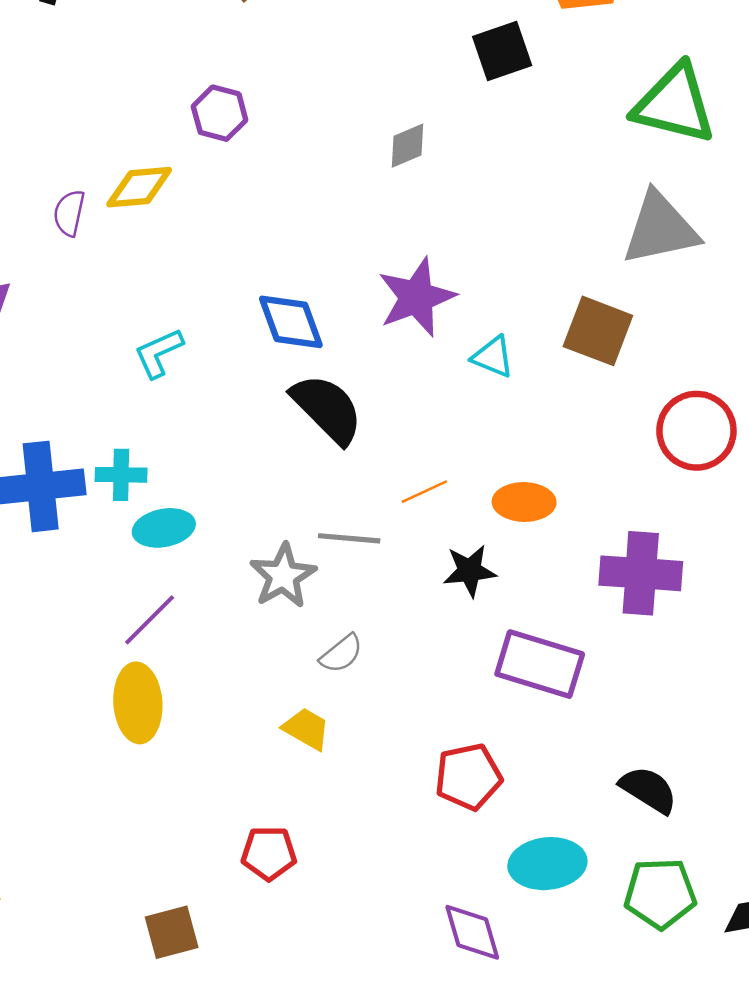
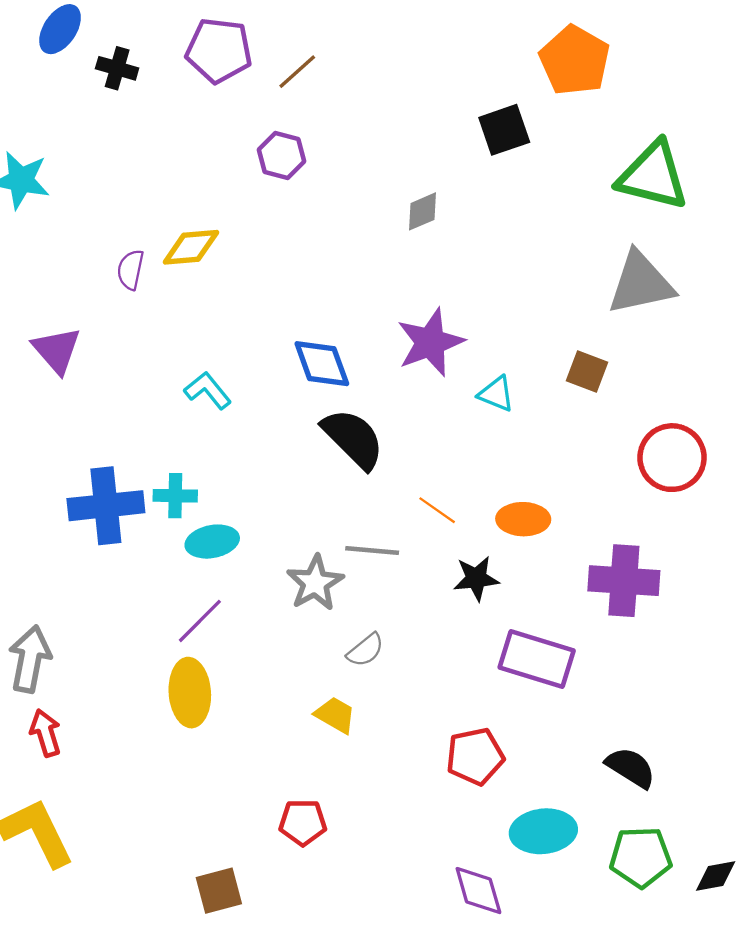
purple hexagon: (220, 113) -> (282, 156), moved
brown square: (598, 331) -> (587, 371), size x0.7
cyan L-shape: (159, 353) -> (208, 390), turned 75
orange line: (424, 492) -> (437, 510), turned 60

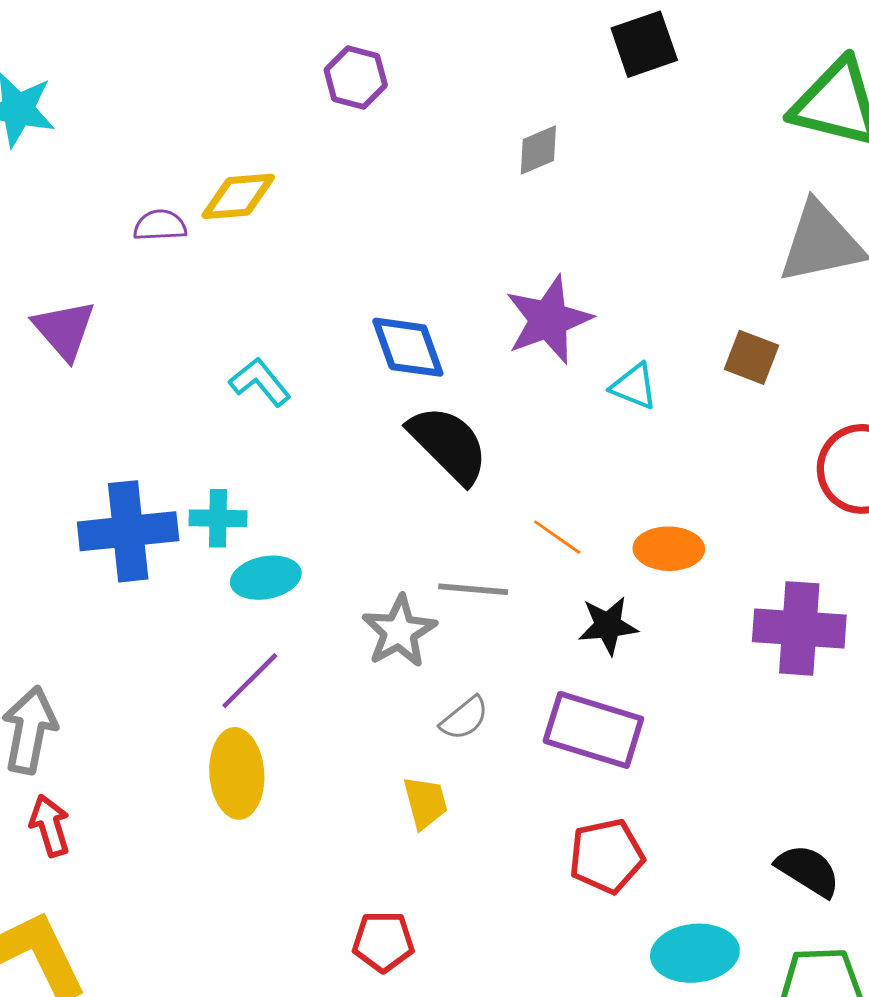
purple semicircle: (131, 270) -> (160, 225), turned 75
purple rectangle: (537, 659) -> (593, 730), moved
yellow trapezoid: (335, 715) -> (425, 802), turned 45

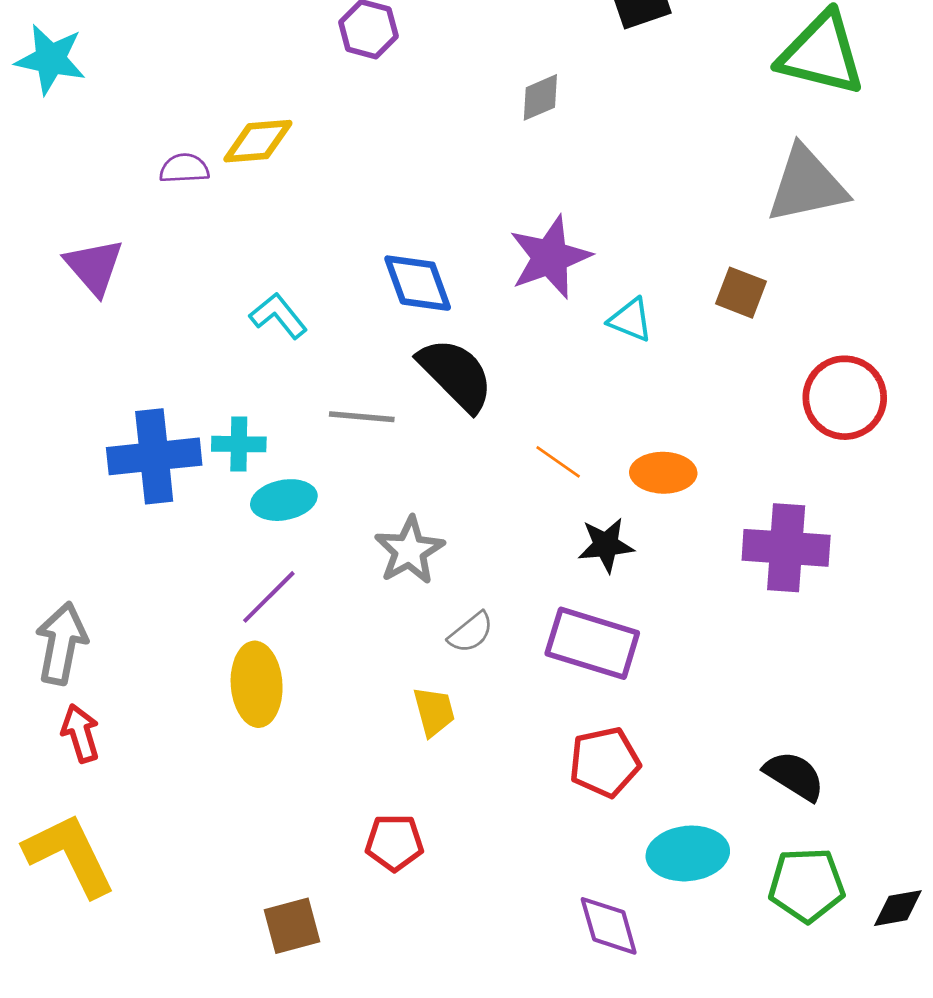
gray line: (473, 589) -> (362, 417), moved

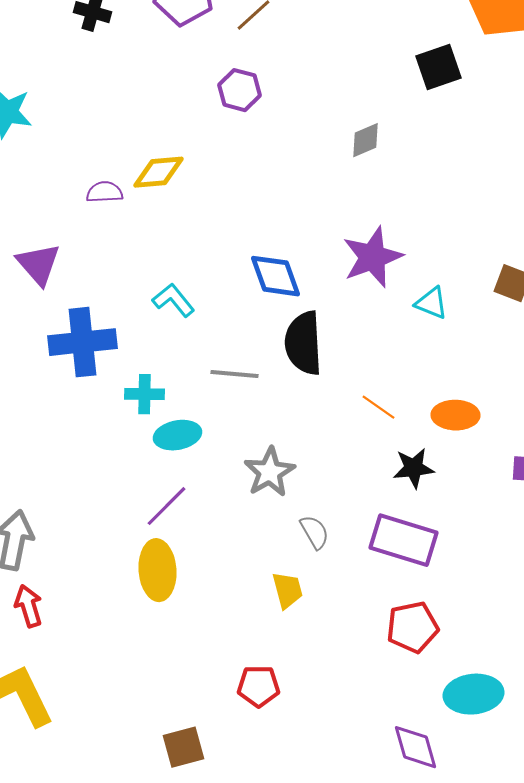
black semicircle: (456, 374) -> (304, 343), turned -138
blue cross: (154, 456) -> (82, 342), moved
gray semicircle: (471, 632) -> (314, 532), turned -81

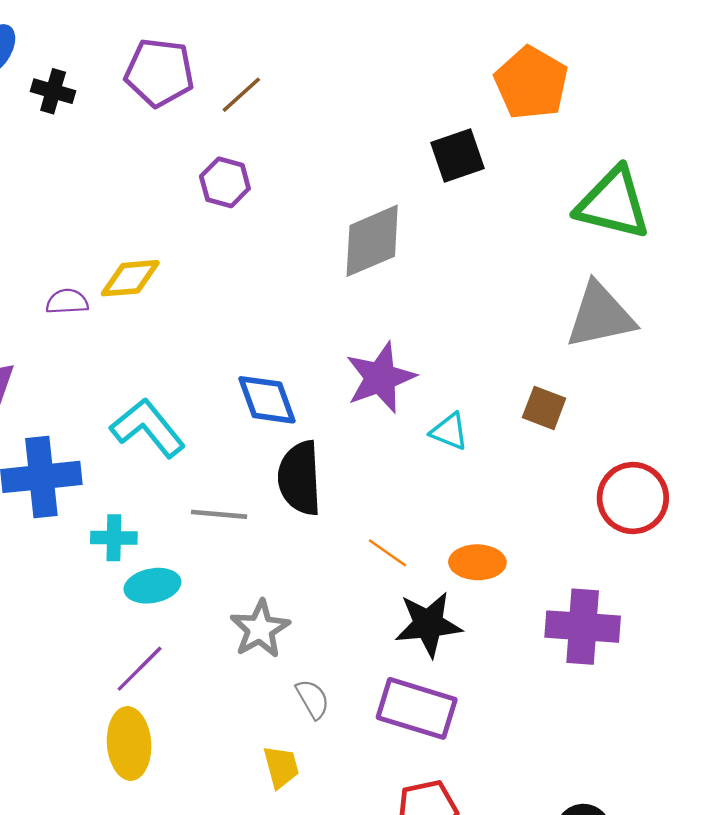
gray diamond: (366, 140) -> (372, 241), size x1.8
cyan L-shape: (174, 300) -> (148, 428), size x1.5
black star: (414, 468) -> (428, 624), size x1.4

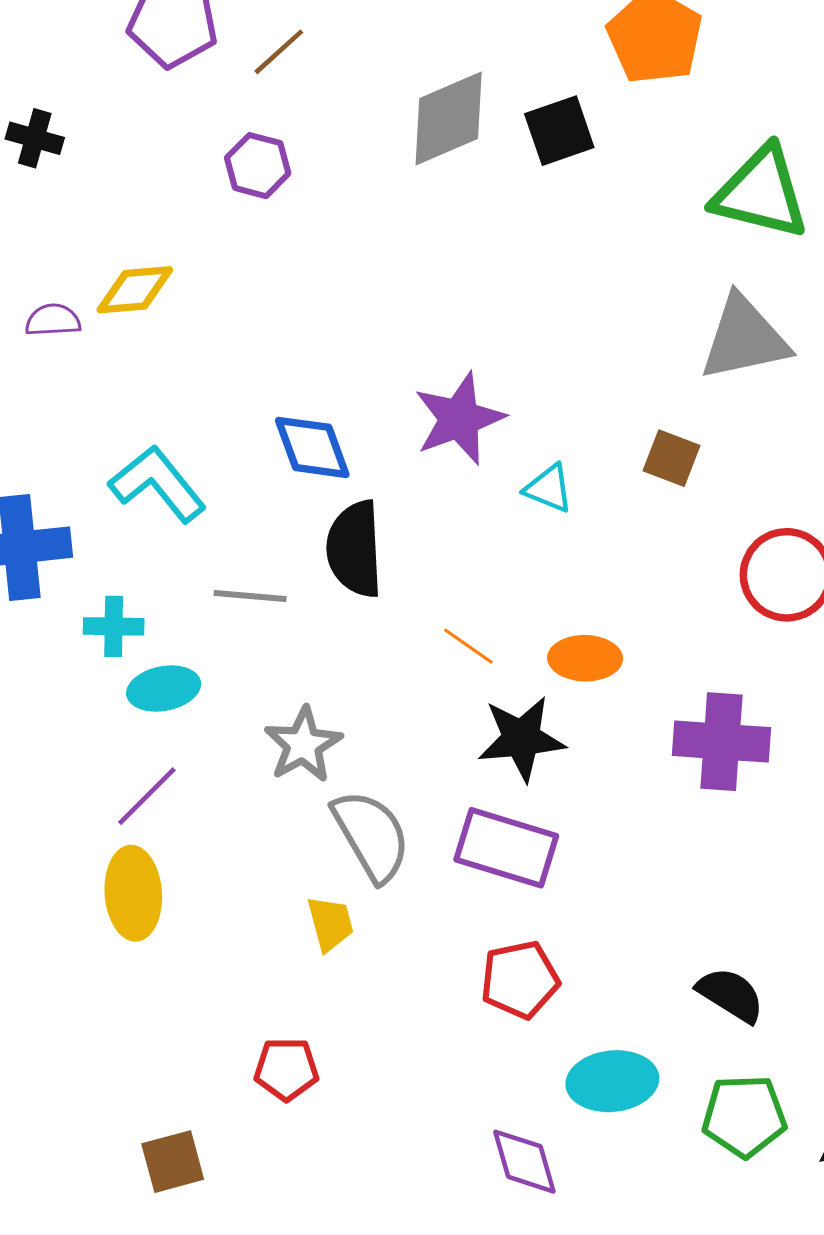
black cross: (53, 91) -> (35, 138), moved
gray diamond: (372, 241) -> (449, 119), moved
gray semicircle: (313, 699) -> (371, 836), size x1.8

